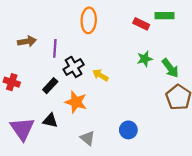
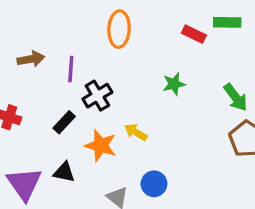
green star: (145, 59) -> (174, 84), moved
yellow arrow: (100, 75) -> (136, 132), moved
blue circle: (128, 130) -> (154, 184), moved

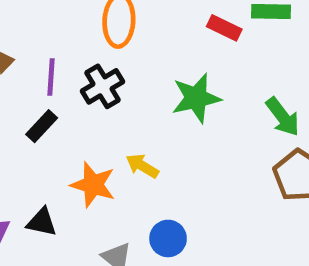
green star: (174, 84) -> (196, 98), size x1.5
black cross: (97, 96) -> (103, 86), moved
black rectangle: (64, 122) -> (42, 126), moved

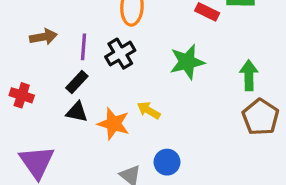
green arrow: (283, 117) -> (249, 75), turned -144
black triangle: (42, 222) -> (77, 112), moved

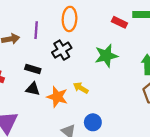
purple line: (84, 47) -> (36, 30), moved
black rectangle: (77, 82) -> (33, 69), turned 64

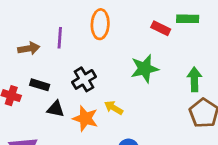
black cross: (62, 50) -> (84, 79), moved
black rectangle: (33, 69) -> (40, 85), moved

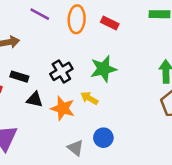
red rectangle: (161, 28) -> (110, 23), moved
purple line: (60, 38) -> (40, 14), moved, turned -66
green star: (145, 69) -> (103, 69), moved

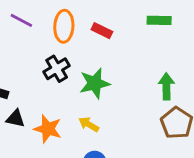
black cross: (61, 71) -> (57, 69), moved
yellow arrow: (89, 98) -> (89, 124), moved

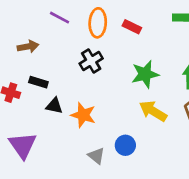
green star: (95, 83) -> (145, 74), moved
yellow arrow: (89, 124) -> (153, 111), moved, size x1.5

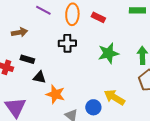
black cross: (91, 61) -> (67, 43), turned 30
yellow arrow: (153, 111) -> (114, 97), moved
orange star: (83, 115) -> (55, 94), moved

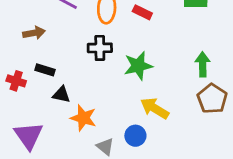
green star: (108, 53) -> (138, 66), moved
yellow arrow: (114, 97) -> (155, 108), moved

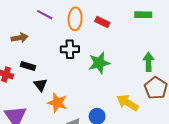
black triangle: (61, 95) -> (41, 85), turned 40
yellow arrow: (155, 108) -> (127, 103), moved

